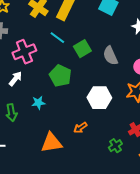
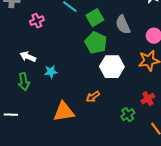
pink cross: (24, 52) -> (37, 21), size x0.6
green pentagon: (60, 76) -> (96, 43), moved
white arrow: (15, 79) -> (28, 57), moved, turned -105

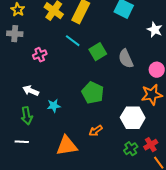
green pentagon: (96, 43) -> (93, 93), moved
white hexagon: (112, 67) -> (133, 118), moved
red cross: (148, 99) -> (151, 145), moved
white line: (11, 115) -> (22, 142), moved

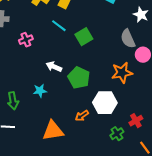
gray semicircle: (126, 59) -> (128, 39), moved
white arrow: (31, 91) -> (54, 67), moved
orange star: (152, 95) -> (122, 73), moved
white hexagon: (133, 118) -> (105, 103), moved
red cross: (151, 145) -> (136, 121), moved

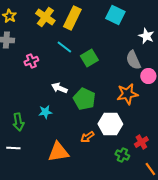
green cross: (117, 134) -> (122, 155), turned -32

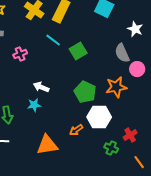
white arrow: (59, 88) -> (41, 87), moved
green pentagon: (84, 99) -> (85, 92), moved

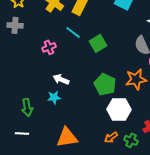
pink cross: (20, 54) -> (49, 47), moved
orange arrow: (76, 130) -> (111, 137), moved

